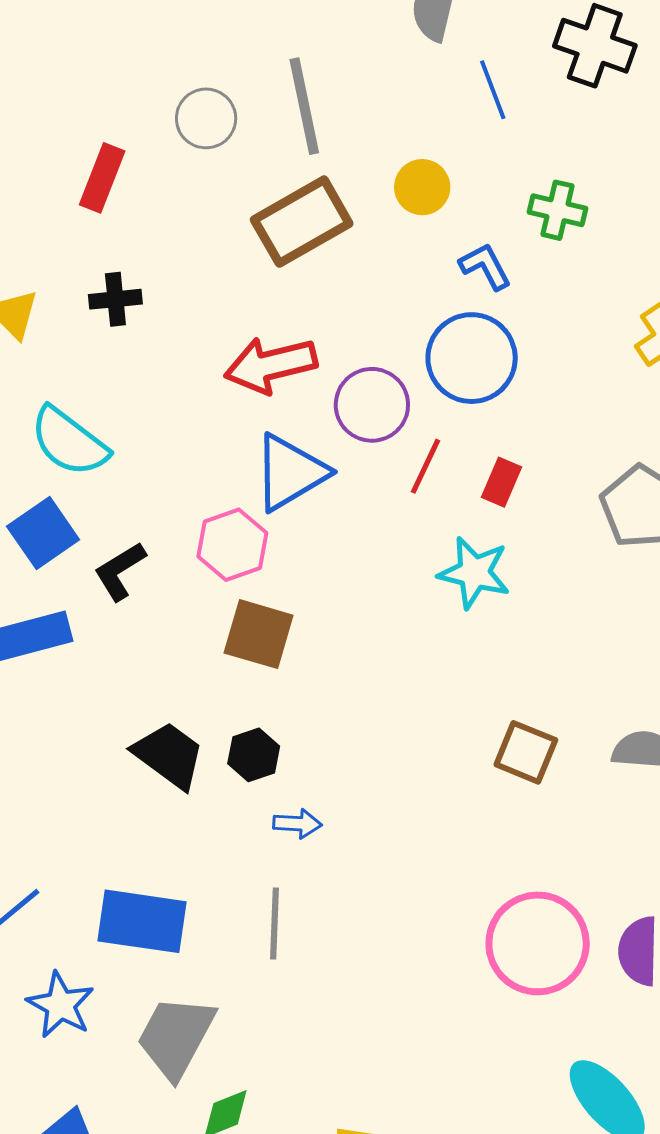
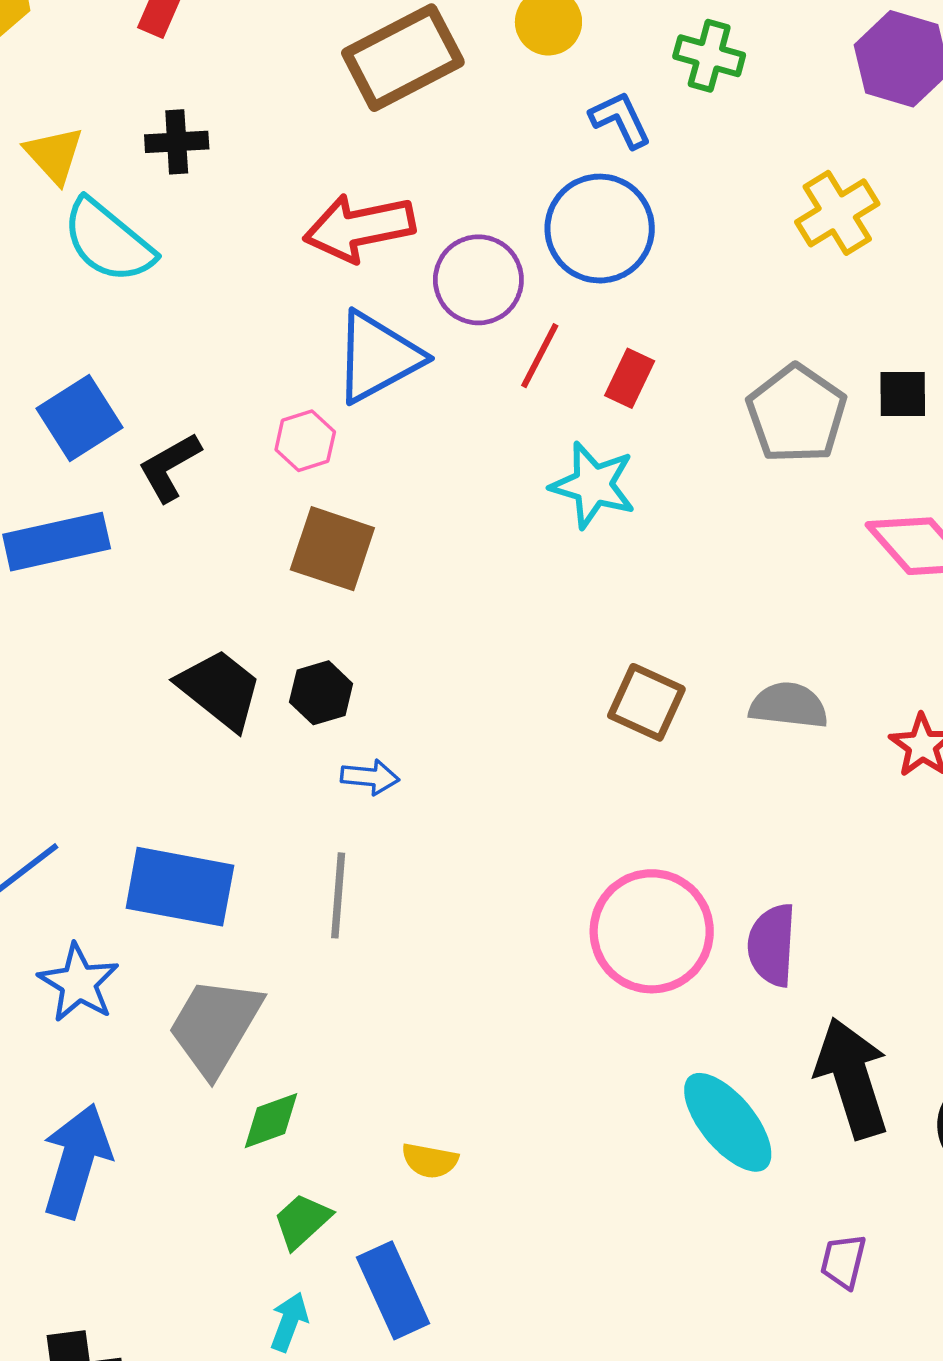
cyan semicircle: (69, 442) -> (108, 241), moved
pink hexagon: (232, 545) -> (305, 441), size x0.7

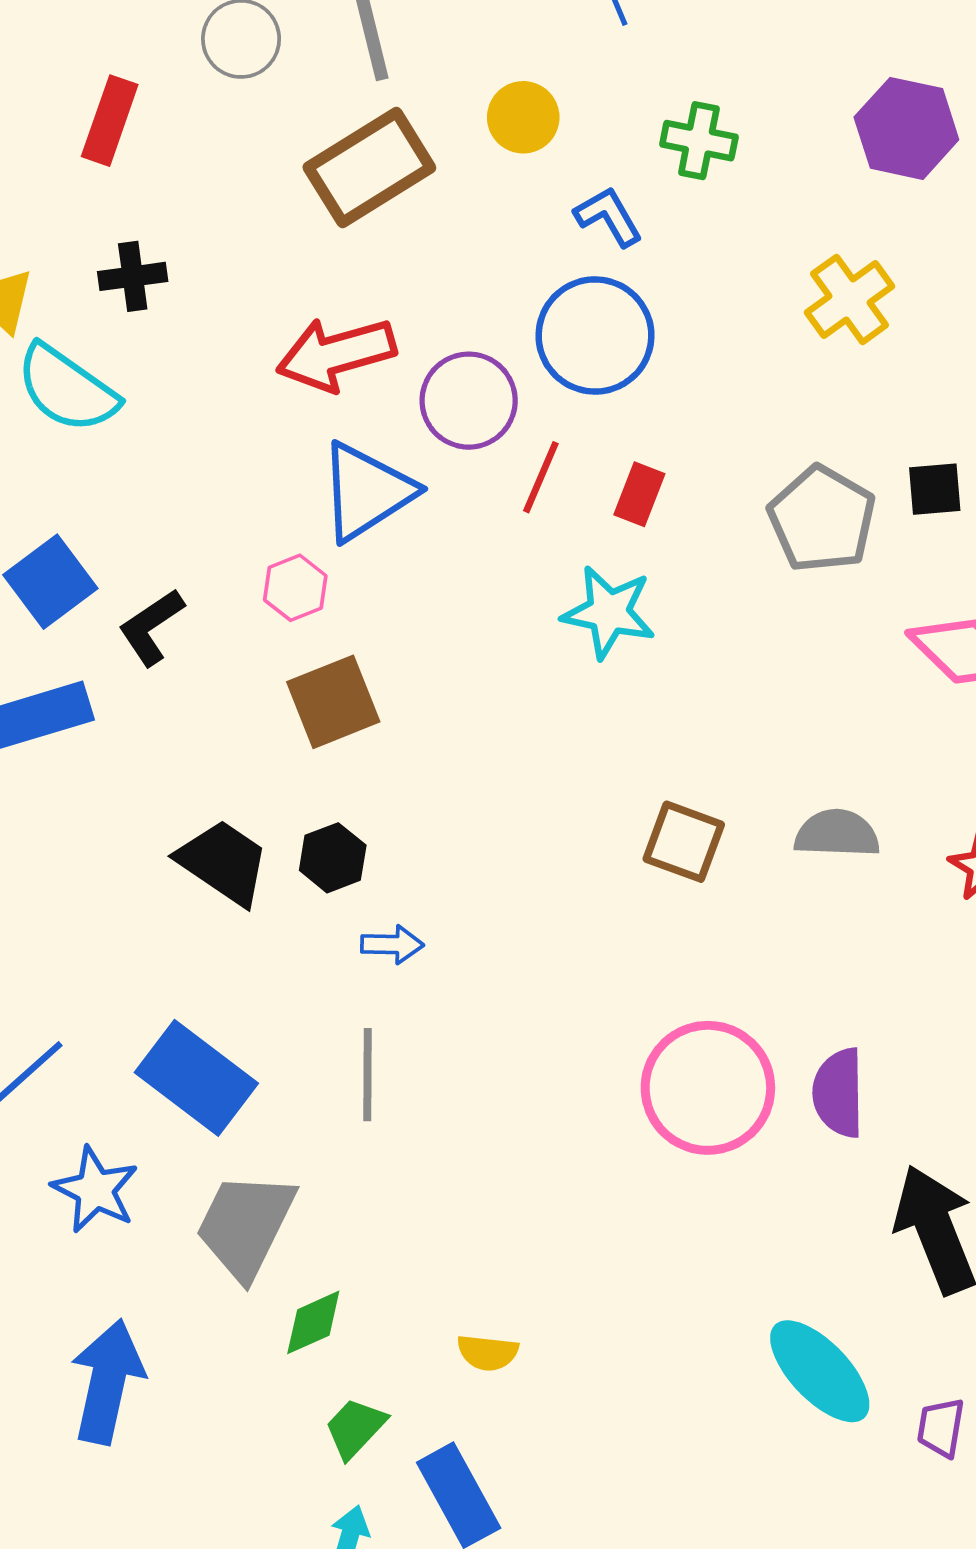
brown square: (332, 549) -> (333, 702), turned -36
blue rectangle: (180, 887) -> (196, 1078), turned 31
cyan ellipse: (728, 1122) -> (820, 1371), moved

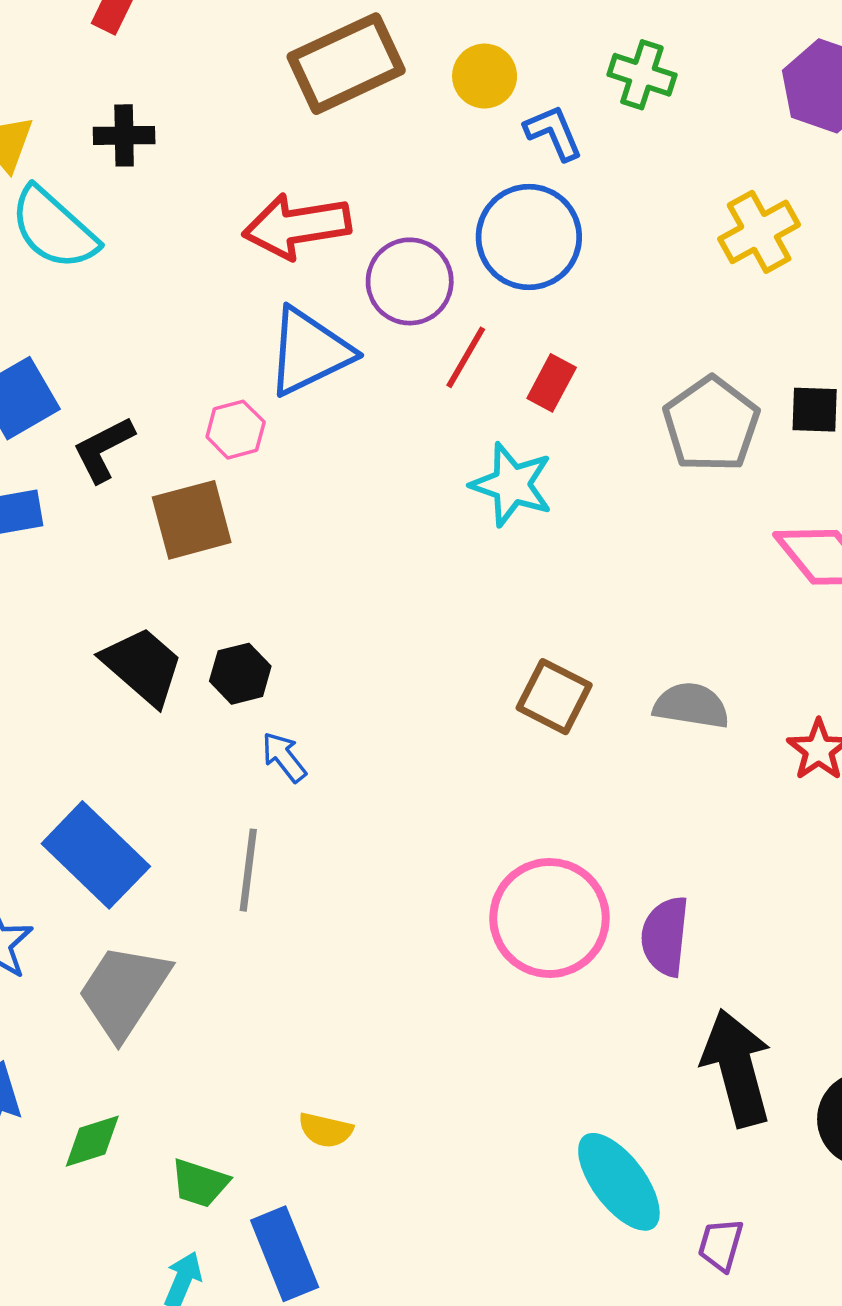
yellow circle: (523, 117) -> (485, 76), moved
brown square: (333, 702) -> (192, 520), moved
blue arrow: (392, 945) -> (284, 757), turned -136
green diamond: (313, 1322) -> (92, 1141), moved
green trapezoid: (355, 1428) -> (200, 1183), turned -122

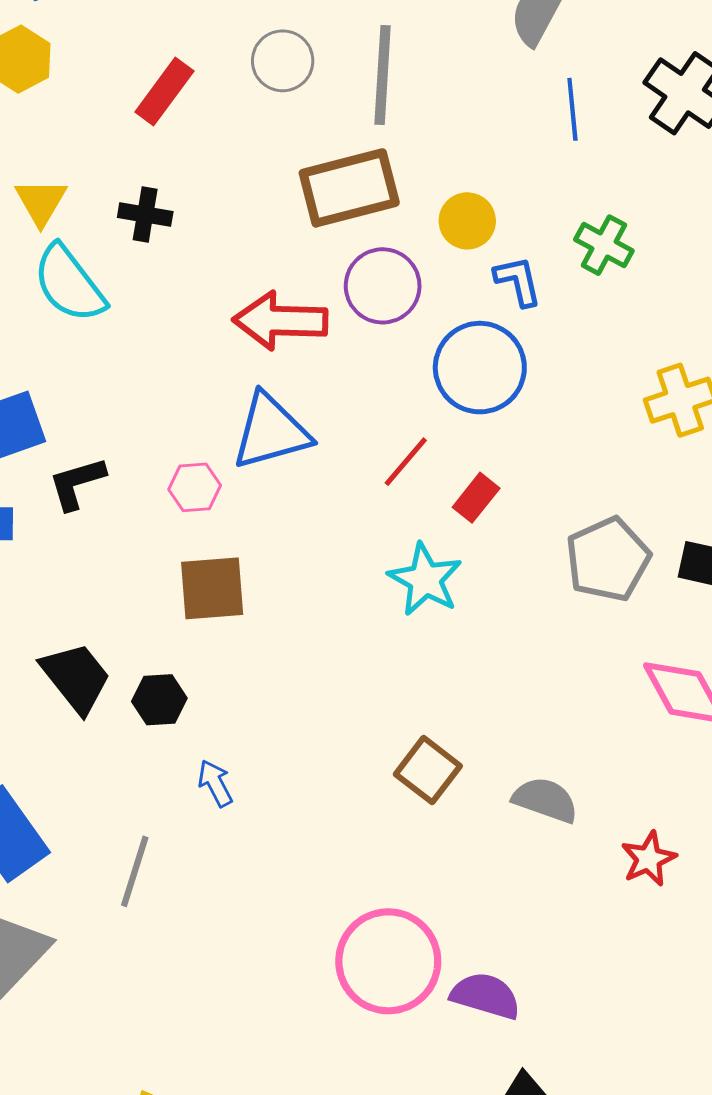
purple circle: (410, 281) -> (383, 286), moved
brown square: (192, 520) -> (212, 588), moved
blue arrow: (284, 757) -> (215, 783), moved
purple semicircle: (665, 936) -> (486, 996), turned 90

